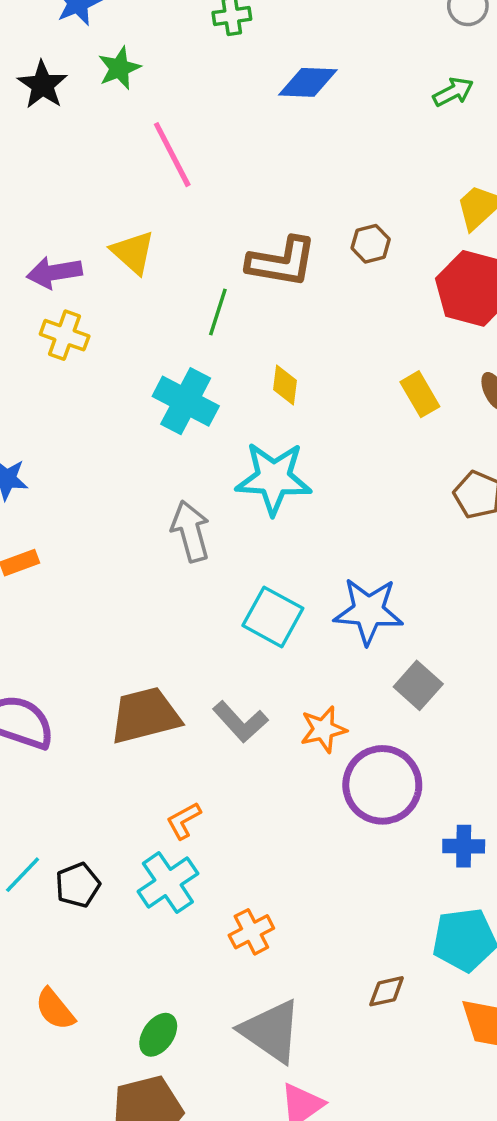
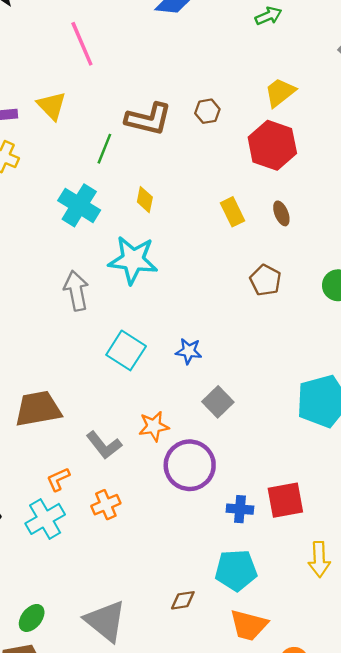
blue star: (368, 611) -> (189, 351), size x0.6
gray L-shape: (240, 722) -> (104, 445), moved
orange cross: (251, 932) -> (106, 505), moved

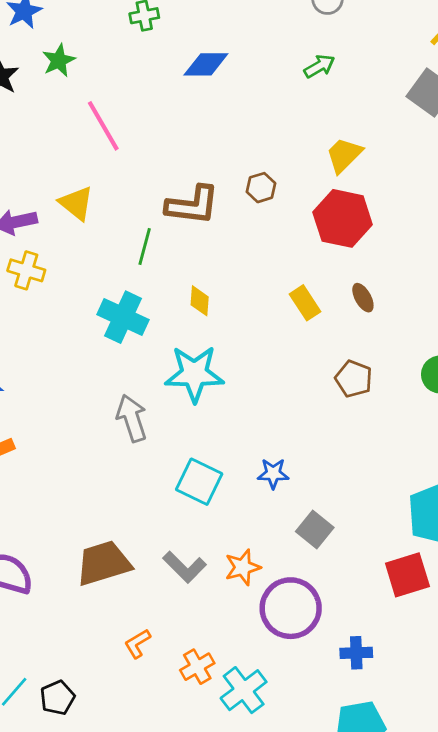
gray L-shape: (104, 445) -> (185, 567), moved
red square: (285, 500) -> (407, 575), moved
cyan cross: (45, 519) -> (244, 690), moved

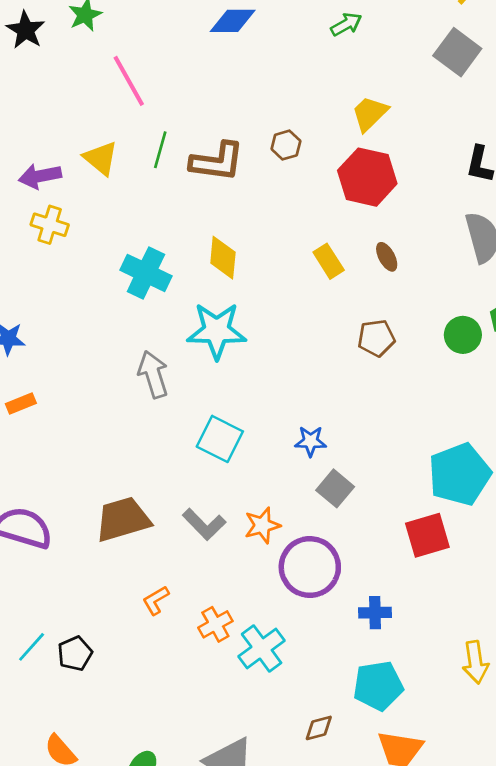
green line: (145, 246) -> (160, 150), moved
yellow diamond: (200, 301) -> (223, 258), size x1.4
brown pentagon: (354, 379) -> (376, 338), turned -30
blue star: (273, 474) -> (311, 441), moved

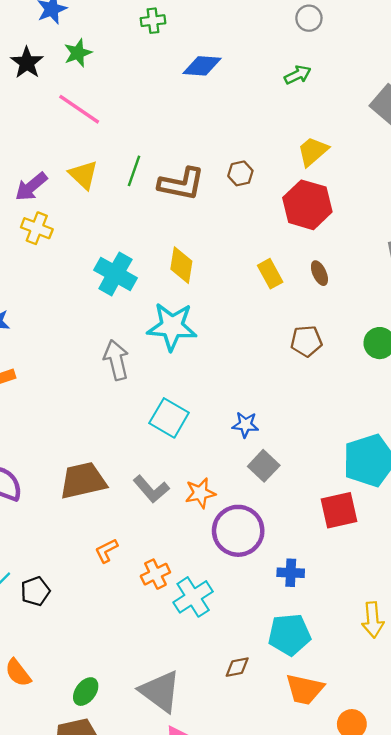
pink line: (129, 81) -> (79, 109), moved, turned -30
purple arrow: (40, 176) -> (31, 187), turned -32

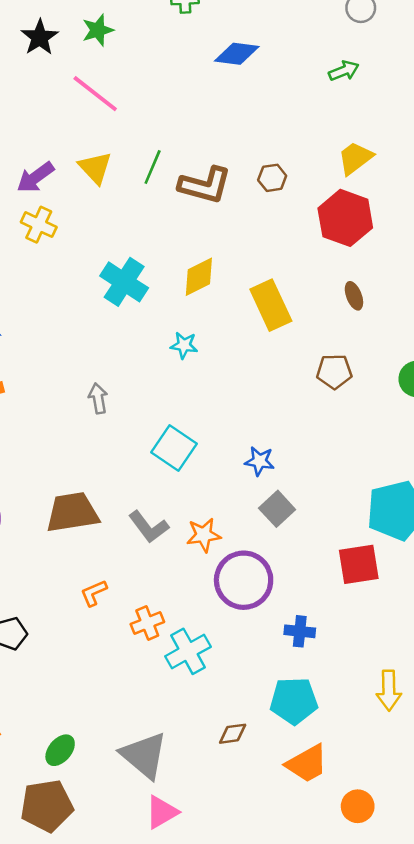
yellow diamond: (181, 265) -> (199, 277), turned 51
yellow rectangle: (270, 274) -> (271, 305), moved, size x1.5
cyan star: (172, 326) -> (184, 345), size x0.5
gray arrow: (116, 360) -> (98, 398), moved, size x0.7
orange trapezoid: (305, 689) -> (307, 764), turned -45

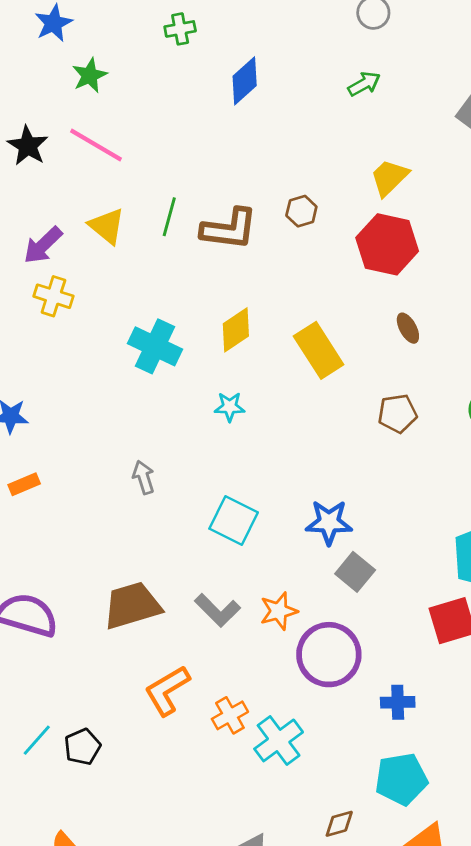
black star: (40, 37) -> (28, 146), moved
blue diamond: (237, 54) -> (245, 81), turned -42
blue star: (260, 461) -> (329, 522), size x1.4
orange L-shape: (94, 593) -> (167, 690), size x1.6

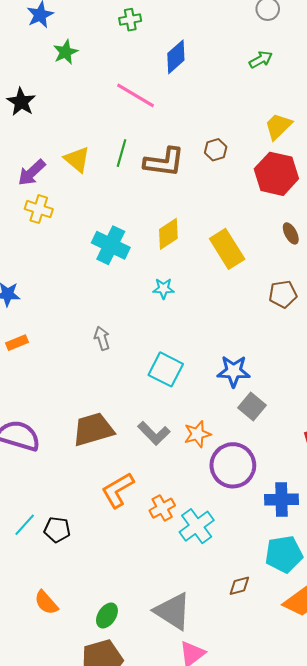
pink line: (96, 145) -> (135, 95), moved
blue cross: (398, 702) -> (282, 500), size x1.4
black pentagon: (82, 747) -> (57, 530), turned 30

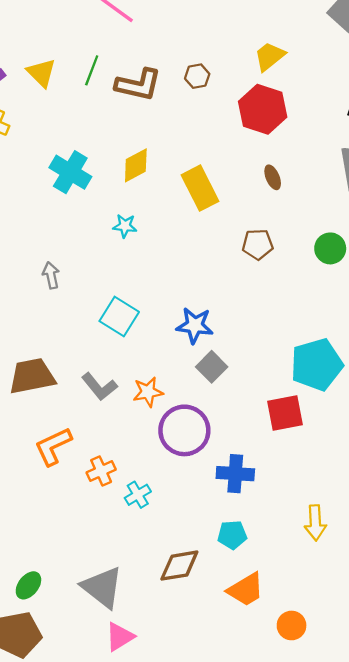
cyan cross: (197, 526) -> (138, 495), size x0.7
cyan pentagon: (284, 554) -> (232, 535), size x0.7
brown diamond: (239, 586) -> (179, 566), size x1.6

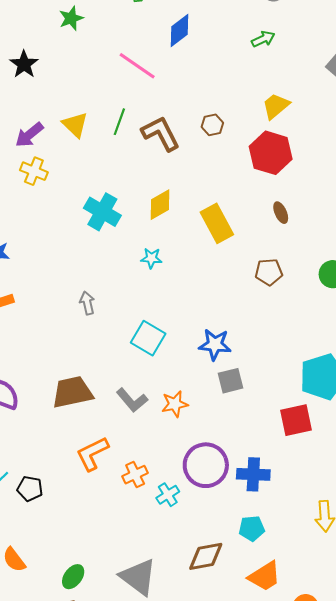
brown L-shape: (138, 85) -> (161, 133), turned -129
gray square: (212, 367) -> (230, 381), turned 32
purple circle: (184, 430) -> (206, 465), moved

